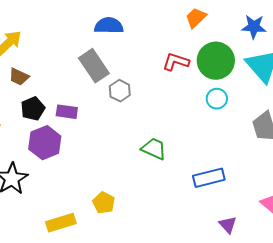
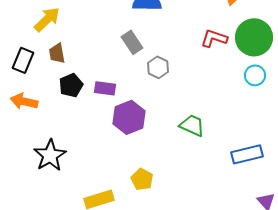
gray rectangle: (94, 66) -> (132, 42), size x0.7
brown trapezoid: (19, 77) -> (57, 53), turned 55
purple hexagon: (45, 143) -> (129, 117), moved

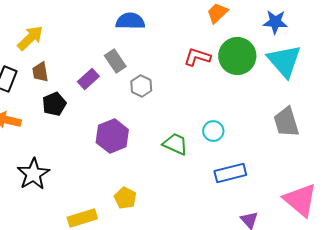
cyan circle: (255, 75) -> (213, 131), moved
purple rectangle: (105, 88) -> (88, 79), moved, turned -50

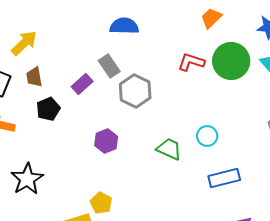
gray hexagon: (141, 86) -> (135, 91), size x1.5
purple hexagon: (112, 136) -> (106, 141), size x0.7
yellow pentagon: (125, 198) -> (101, 203), moved

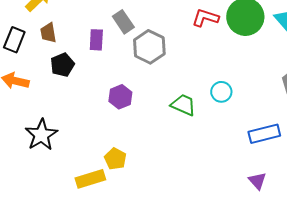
purple rectangle: (82, 84) -> (96, 40), turned -45
blue rectangle: (224, 178) -> (264, 134), moved

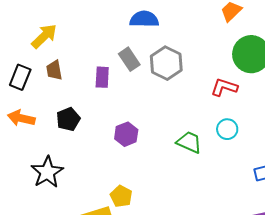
red L-shape: (205, 18) -> (224, 87), moved
gray hexagon: (149, 47) -> (166, 63), moved
black pentagon: (62, 65) -> (68, 119), moved

